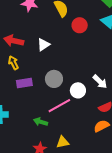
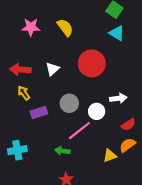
red circle: (80, 25) -> (92, 63), moved, size x1.6
white arrow: (100, 82) -> (118, 98), turned -42
yellow triangle: (63, 142) -> (110, 156), moved

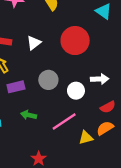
pink line: (79, 131) -> (64, 121), moved
green arrow: (62, 151) -> (29, 115), moved

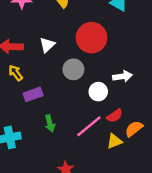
gray circle: (48, 80) -> (73, 69), moved
red semicircle: (108, 107) -> (115, 116), moved
green arrow: (29, 115) -> (50, 123), turned -112

